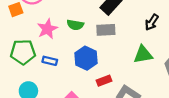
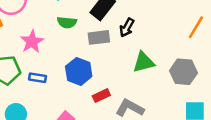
black arrow: (152, 22) -> (127, 28), moved
green semicircle: (75, 25) -> (67, 22), moved

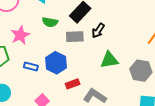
blue rectangle: (37, 78) -> (31, 66), moved

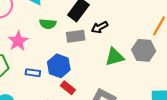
black arrow: (98, 31) -> (100, 27), turned 35
gray hexagon: (141, 71) -> (144, 50), moved
red rectangle: (73, 84) -> (68, 88), moved, turned 64

